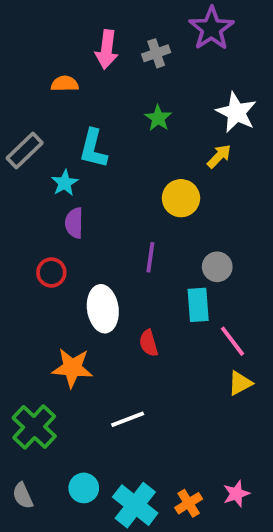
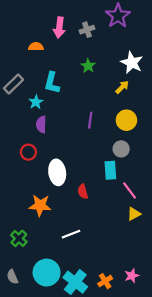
yellow circle: (181, 198) -> (126, 120), moved
purple line: (150, 257) -> (90, 120), moved
green cross: (34, 427) -> (19, 238), size x0.7
cyan circle: (84, 488) -> (47, 273), size x1.6

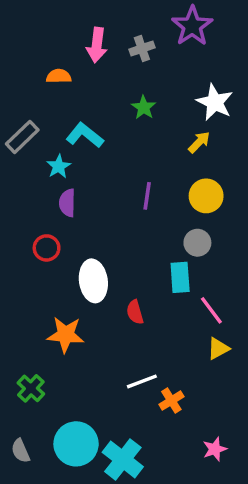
cyan L-shape: (52, 83) -> (85, 135), turned 115
white line: (71, 234) -> (142, 381), moved
orange cross: (105, 281) -> (171, 401), moved

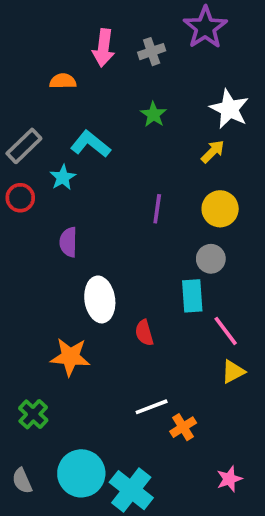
purple semicircle: (67, 203) -> (68, 242), moved
red circle: (47, 248) -> (20, 198), moved

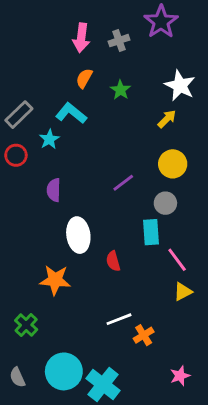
orange semicircle: (63, 81) -> (84, 78), moved, turned -60
purple line: (157, 209) -> (123, 183), moved, turned 45

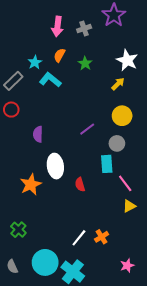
cyan star: (49, 139) -> (35, 62), moved
orange star: (55, 280) -> (31, 184), moved, turned -30
white line: (119, 319) -> (79, 238), moved, turned -30

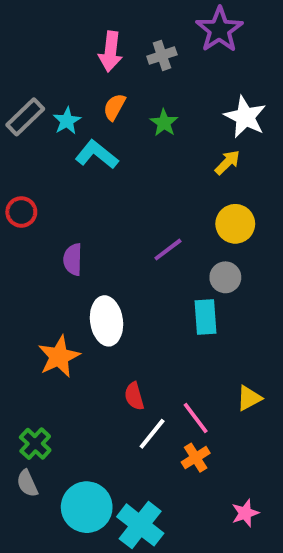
gray rectangle: (13, 81) -> (25, 117), moved
pink line: (125, 183) -> (196, 418), moved
red semicircle: (80, 184) -> (134, 396), moved
white line: (79, 238) -> (152, 434), moved
gray semicircle: (12, 267) -> (27, 483), moved

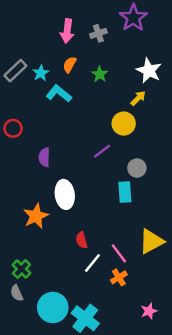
yellow circle: (235, 224) -> (124, 124), moved
yellow triangle: (249, 398) -> (151, 241), size x1.6

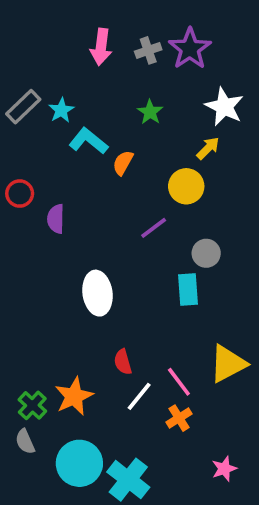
purple star: (133, 18) -> (190, 49), moved
orange semicircle: (70, 65) -> (123, 163), moved
purple semicircle: (44, 157) -> (56, 219), moved
orange star: (36, 216) -> (74, 396), moved

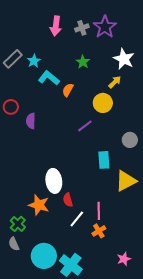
gray circle: (206, 253) -> (130, 140), moved
white ellipse: (98, 293) -> (54, 181), moved
yellow triangle: (228, 364) -> (126, 181), moved
pink line: (179, 382) -> (99, 211), turned 36
orange star: (74, 396) -> (39, 205), moved, turned -30

